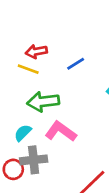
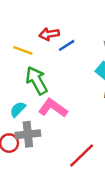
red arrow: (36, 51) -> (49, 34), moved
green arrow: (43, 102) -> (37, 80), turned 68

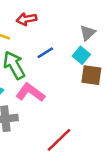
blue line: (67, 45) -> (45, 53), moved

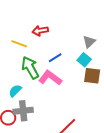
pink L-shape: (30, 93) -> (50, 78), moved

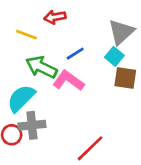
gray triangle: (89, 42) -> (121, 32), size x1.5
green arrow: (30, 68) -> (41, 67), turned -35
cyan semicircle: (15, 91) -> (21, 98), size x1.6

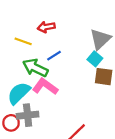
blue line: (75, 54) -> (54, 56), moved
pink L-shape: (68, 81) -> (45, 87), moved

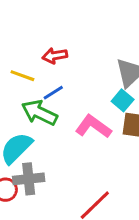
blue line: (54, 56) -> (53, 93), moved
pink L-shape: (45, 87) -> (93, 127), moved

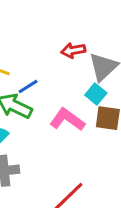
red arrow: (55, 56) -> (73, 50), moved

